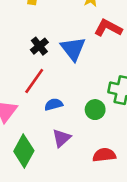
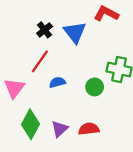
purple triangle: (61, 138) -> (60, 129), moved
red semicircle: (104, 155) -> (89, 129), moved

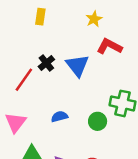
red line: (40, 61) -> (24, 80), moved

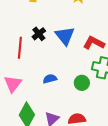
red L-shape: (109, 46) -> (94, 43), moved
red line: (24, 80) -> (20, 48), turned -30

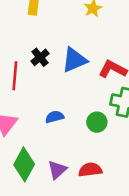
blue triangle: (65, 36) -> (74, 60), turned 45

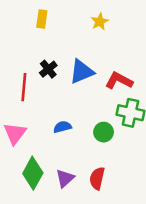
red semicircle: (90, 170) -> (97, 178), turned -70

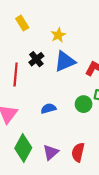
yellow rectangle: (42, 19) -> (22, 23), moved, turned -40
yellow star: (100, 22) -> (58, 35), moved
green circle: (104, 132) -> (84, 104), moved

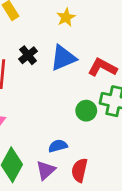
yellow star: (58, 35) -> (66, 17), moved
blue semicircle: (48, 108) -> (58, 146), moved

